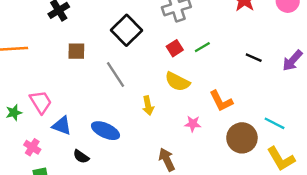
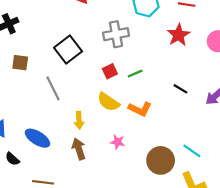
orange L-shape: (221, 101) -> (140, 109), moved, turned -45
brown arrow: (167, 159) -> (79, 149), moved

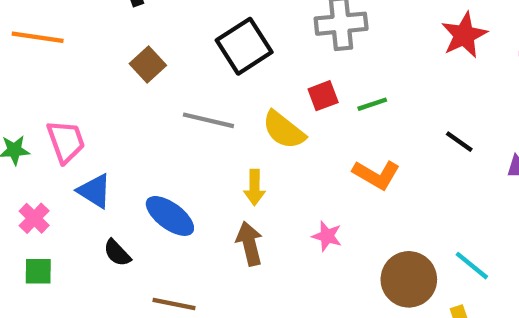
brown square: (20, 63) -> (148, 65), turned 35
gray line: (53, 88) -> (208, 120), turned -55
yellow semicircle: (108, 102) -> (284, 130), moved

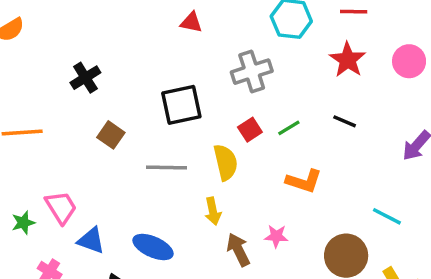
black square: (244, 46) -> (181, 105), turned 33
yellow semicircle: (284, 130) -> (226, 162), turned -129
black line: (459, 142) -> (345, 121), moved
brown arrow: (249, 244) -> (238, 250), moved
cyan line: (472, 266) -> (387, 216), moved

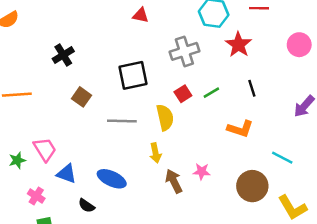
red star: (348, 60) -> (238, 45), moved
black line: (345, 121) -> (252, 88), turned 49
orange L-shape: (304, 181) -> (240, 129), moved

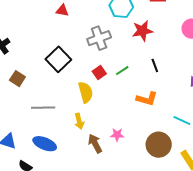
red star: (238, 45) -> (142, 31), turned 30
black square: (133, 75) -> (58, 59), turned -30
gray line: (122, 121) -> (43, 108), moved

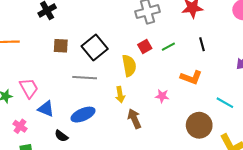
black square: (58, 59) -> (95, 48), moved
brown square: (17, 79) -> (61, 46), turned -35
pink star: (117, 135) -> (162, 96), moved
blue ellipse: (45, 144) -> (83, 115), turned -50

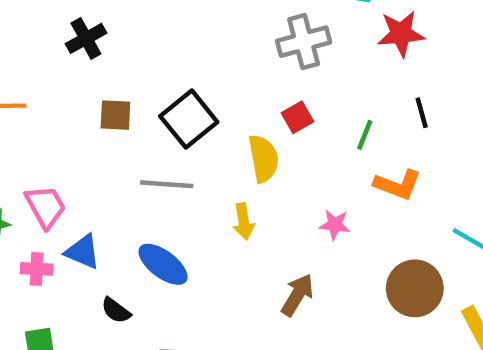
green line: (168, 47) -> (365, 135), moved, turned -40
blue ellipse: (83, 115) -> (163, 264), turned 60
brown arrow: (134, 119) -> (297, 295), moved, turned 54
pink cross: (20, 126) -> (37, 269), moved, turned -32

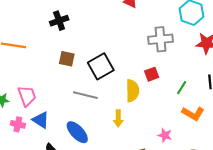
pink star: (335, 225) -> (165, 135), moved

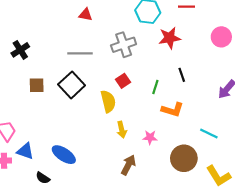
gray line: (85, 95) -> (80, 53), moved
yellow arrow: (118, 118) -> (122, 130), moved

